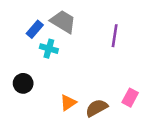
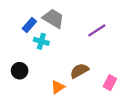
purple line: (115, 36) -> (97, 30), turned 48
brown semicircle: (97, 108) -> (79, 71), moved

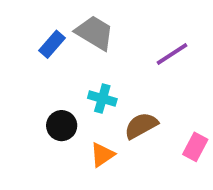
cyan cross: (41, 41) -> (102, 99), moved
black circle: (20, 71) -> (62, 126), moved

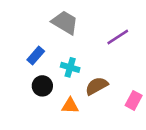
blue rectangle: (52, 44) -> (36, 55), moved
orange triangle: (102, 155) -> (70, 106), turned 36

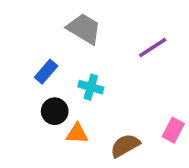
brown semicircle: (97, 86) -> (125, 146), moved
orange triangle: (70, 106) -> (77, 133), moved

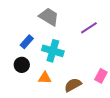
cyan cross: (91, 87) -> (53, 51), size x1.5
black circle: (55, 111) -> (22, 65), moved

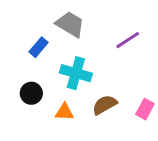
blue rectangle: (27, 42) -> (38, 47), moved
brown semicircle: (73, 85) -> (105, 105), moved

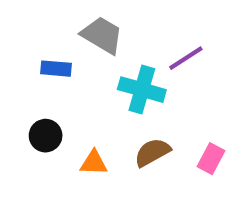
blue rectangle: (38, 47) -> (56, 69), turned 54
cyan cross: (76, 73) -> (142, 90), moved

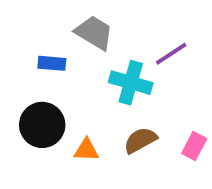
black circle: (46, 136) -> (42, 125), size x1.5

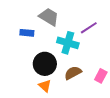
black circle: (42, 125) -> (45, 64), moved
orange triangle: (86, 150) -> (45, 86), moved, turned 40

